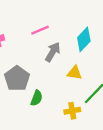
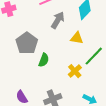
yellow cross: (72, 111) -> (75, 71), turned -32

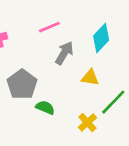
green semicircle: (44, 60) -> (45, 108), turned -88

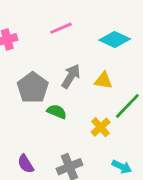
cyan diamond: (101, 38) -> (115, 40), turned 72
gray arrow: (64, 53) -> (71, 76), moved

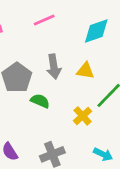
cyan diamond: (115, 40) -> (96, 31), turned -44
gray arrow: (71, 76) -> (54, 67), turned 140

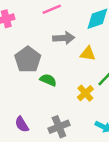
gray arrow: (54, 67) -> (64, 38), moved, turned -84

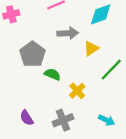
yellow triangle: (88, 54) -> (91, 48), turned -42
yellow cross: (85, 93) -> (77, 91), moved

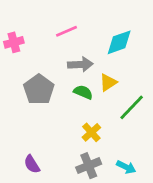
green semicircle: (52, 74) -> (83, 92), moved
gray cross: (63, 120) -> (89, 166), moved

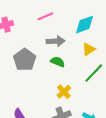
yellow triangle: (108, 82) -> (89, 49), moved

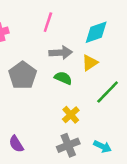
pink line: (45, 16) -> (48, 22), turned -49
yellow triangle: (89, 49) -> (90, 63), moved

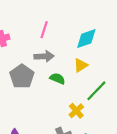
gray arrow: (61, 53) -> (44, 56), moved
yellow cross: (71, 115) -> (76, 111), moved

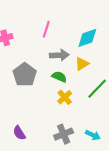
gray arrow: (44, 56) -> (59, 55), moved
yellow cross: (76, 111) -> (65, 97), moved

